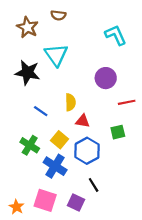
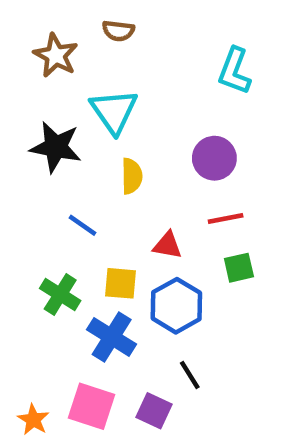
cyan L-shape: (116, 35) -> (234, 71), turned -135
yellow semicircle: (70, 102) -> (132, 176), moved
red line: (127, 102) -> (226, 219), moved
yellow square: (59, 140) -> (121, 283), turned -35

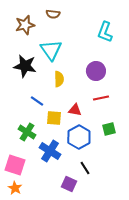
brown star: (56, 55) -> (25, 25), turned 30
green square: (239, 268) -> (109, 129), moved
yellow square: (121, 283) -> (54, 118), moved
pink square: (91, 406) -> (15, 165), moved

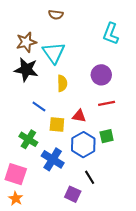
brown star: (25, 25) -> (26, 42), moved
green square: (109, 129) -> (107, 136), moved

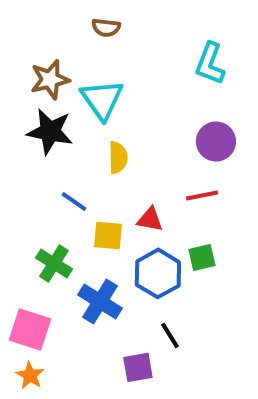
purple circle: (101, 75) -> (216, 142), moved
purple square: (73, 194) -> (138, 367), turned -35

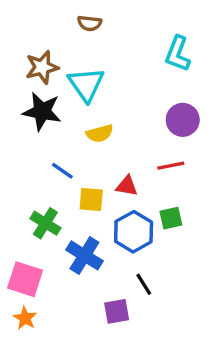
yellow semicircle: (118, 158) -> (100, 133), turned 76

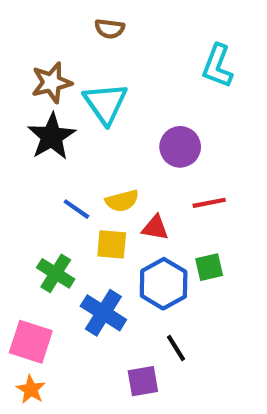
black star: (42, 111) -> (52, 136), turned 30
purple circle: (183, 120) -> (180, 147), moved
yellow semicircle: (100, 133) -> (122, 201), moved

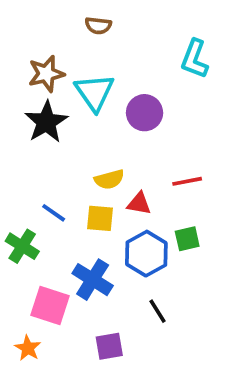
purple circle: (180, 147) -> (145, 113), moved
blue line: (76, 209) -> (54, 213), moved
green cross: (56, 273) -> (22, 246), moved
pink square: (31, 342) -> (50, 306), moved
purple square: (143, 381) -> (109, 346), moved

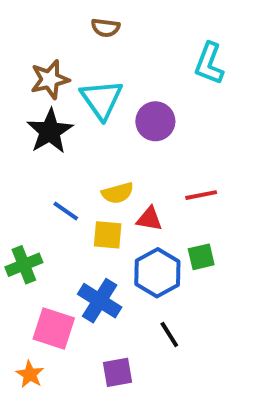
blue line: (54, 213) -> (66, 211), moved
green cross: (22, 246) -> (24, 265), turned 36

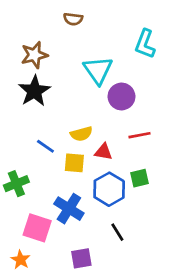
cyan triangle: (102, 99) -> (98, 70), moved
purple circle: (155, 121) -> (121, 96), moved

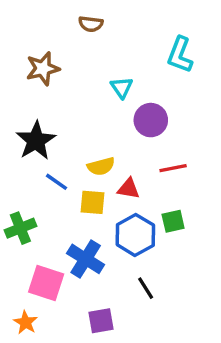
cyan triangle: (98, 70) -> (122, 87), size x0.6
black star: (34, 91) -> (36, 141), moved

